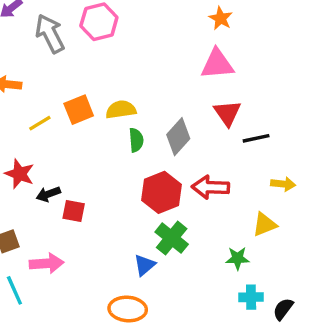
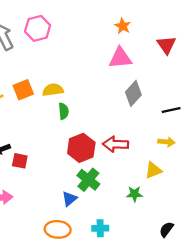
red triangle: (227, 113) -> (166, 45), moved
gray diamond: (178, 137) -> (133, 93), moved
black line: (256, 138) -> (171, 110), moved
cyan cross: (251, 297) -> (100, 228), moved

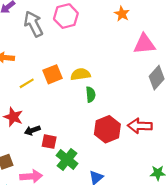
orange star: (123, 26) -> (122, 14), moved
green cross: (88, 180) -> (67, 159), moved

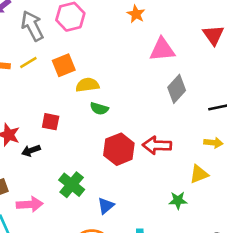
orange square: (52, 74) -> (64, 65), moved
yellow line: (27, 83) -> (28, 63), moved
green semicircle: (91, 94) -> (99, 109), turned 112
red square: (49, 142) -> (51, 122), moved

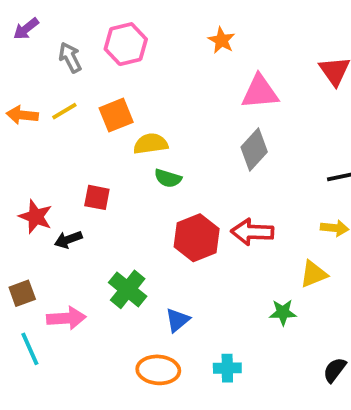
gray arrow: (32, 26) -> (70, 58), size x0.7
gray diamond: (177, 89) -> (254, 150), moved

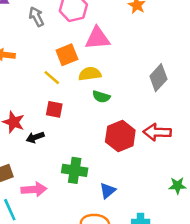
pink triangle: (260, 92) -> (97, 38), moved
yellow line: (64, 111) -> (52, 78), moved, turned 72
green cross: (128, 289) -> (75, 170), turned -30

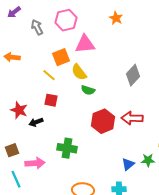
yellow semicircle: (90, 74) -> (79, 72), turned -120
blue triangle: (108, 191) -> (128, 164), moved

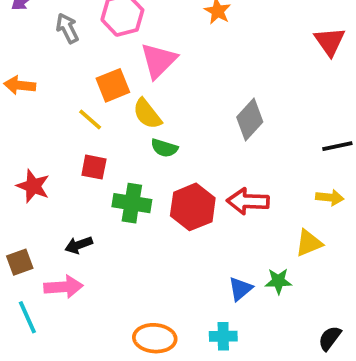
pink triangle: (85, 44) -> (159, 61), turned -40
black arrow: (36, 122) -> (79, 245), moved
green cross: (67, 148) -> (132, 203), moved

